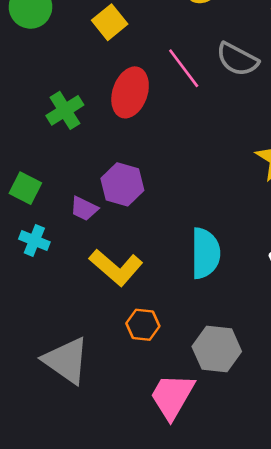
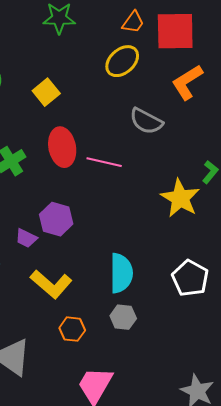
pink line: (184, 68) -> (104, 162), moved, turned -40
red ellipse: (130, 92) -> (62, 147), turned -30
gray hexagon: (217, 349) -> (123, 317), moved, size x0.7

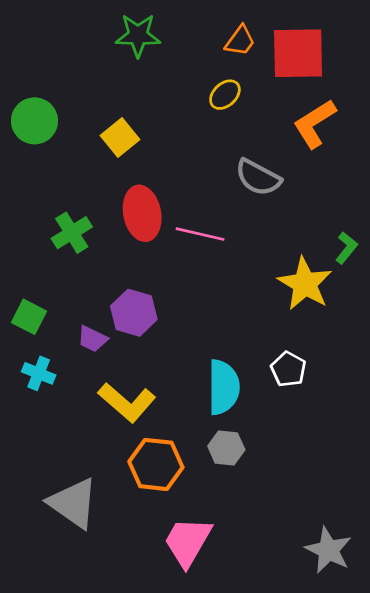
yellow ellipse: (122, 61) -> (225, 95), size x0.7
white pentagon: (190, 278) -> (288, 369), moved, size x0.7
orange hexagon: (72, 329) -> (156, 464), size x1.5

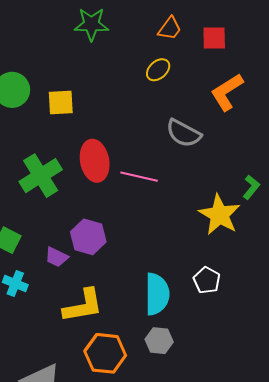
red square: (298, 53) -> (214, 38), size x0.6
yellow square: (120, 137) -> (61, 103), moved, turned 36
green cross: (72, 233) -> (41, 176), size x1.4
yellow L-shape: (127, 402) -> (83, 306), turned -51

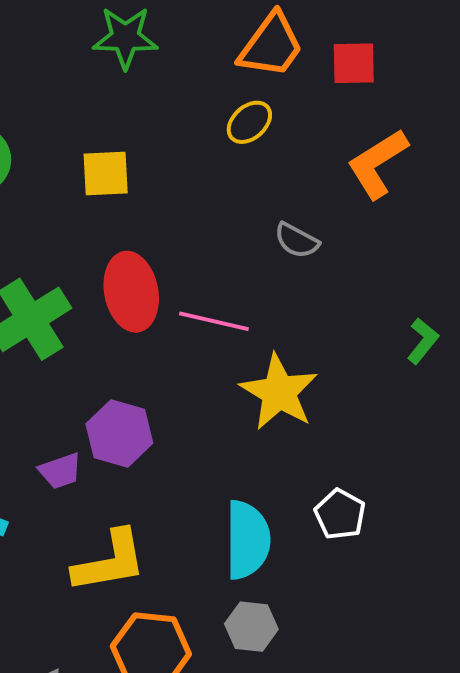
orange trapezoid: (170, 28) -> (271, 45), size x1.5
yellow square: (61, 103) -> (106, 173), moved
gray semicircle: (183, 133) -> (297, 240), size x0.7
yellow star: (219, 215) -> (279, 392), moved
purple trapezoid: (57, 257) -> (60, 471), turned -45

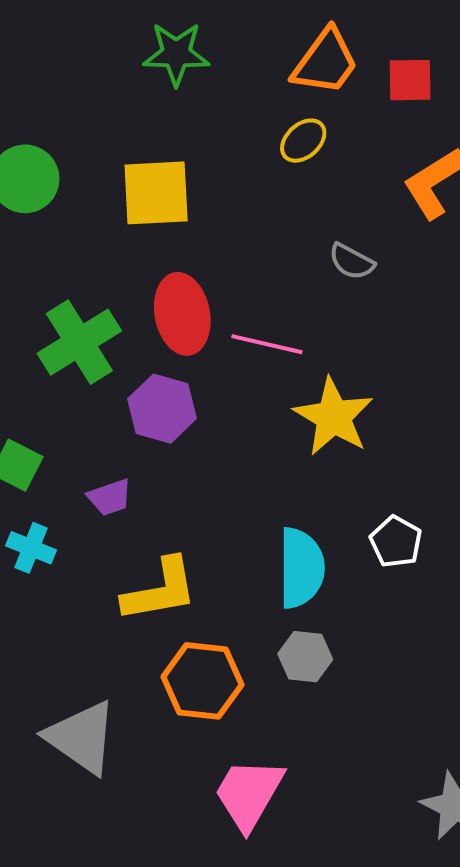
yellow square: (106, 173) -> (156, 193), size x1.4
purple hexagon: (119, 434) -> (162, 409), moved

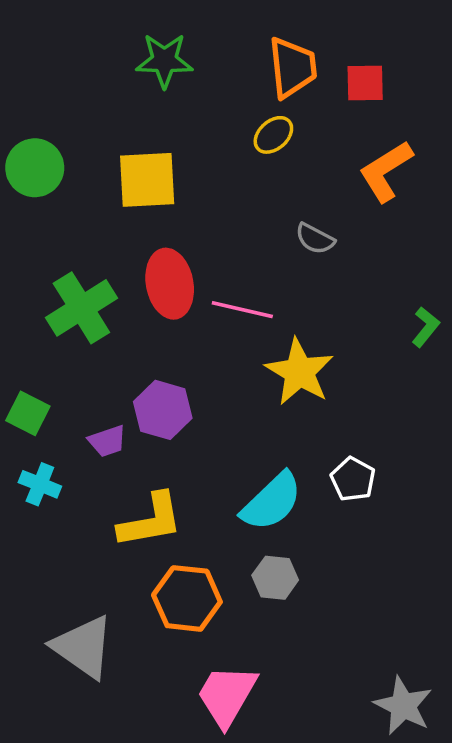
orange trapezoid: (325, 62) -> (292, 67), turned -42
purple hexagon: (162, 409) -> (163, 410), moved
cyan semicircle: (301, 568) -> (272, 502), turned 46

